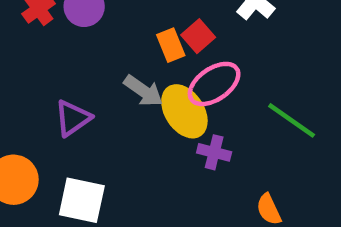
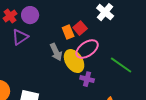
gray arrow: (143, 91) -> (56, 52), turned 30
purple triangle: (73, 118) -> (20, 37), moved

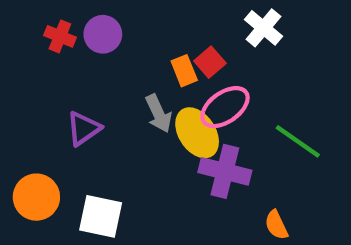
red cross: (10, 16) -> (60, 36), turned -32
purple triangle: (20, 37) -> (84, 129), moved
purple cross: (87, 79) -> (225, 171), size x1.6

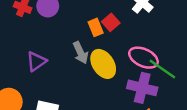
pink ellipse: (225, 107) -> (143, 58), moved, turned 60
purple cross: (225, 171) -> (142, 88), moved

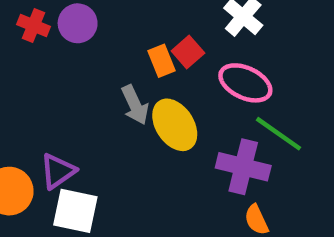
pink ellipse: (143, 58) -> (245, 83), moved
purple triangle: (36, 61) -> (58, 171), moved

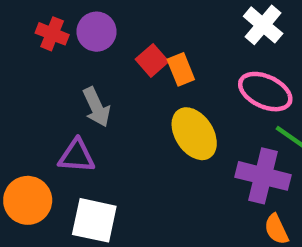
red square: (188, 52) -> (152, 60), moved
gray arrow: (135, 105) -> (96, 107), moved
purple triangle: (58, 171) -> (77, 156), moved, turned 39

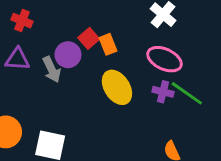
purple circle: (96, 32) -> (68, 55), moved
purple triangle: (77, 156) -> (17, 59), moved
purple cross: (263, 176) -> (163, 92), moved, size x0.6

